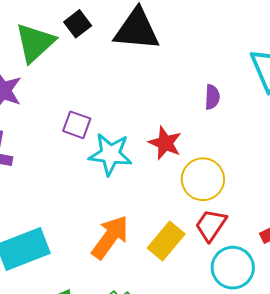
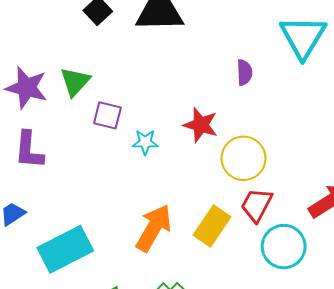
green triangle: (35, 43) -> (75, 82), moved, size x0.7
cyan star: (110, 154) -> (145, 142), size x0.6

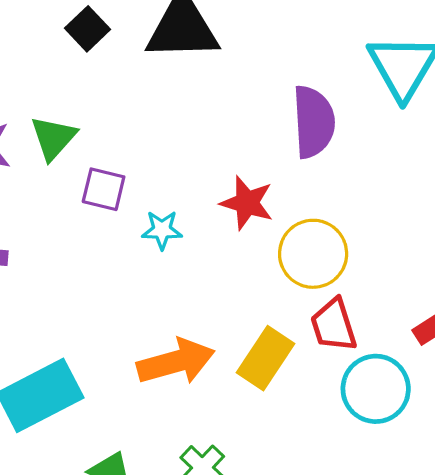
purple semicircle: (244, 72) -> (314, 122), size x1.8
red trapezoid: (257, 205) -> (334, 325), turned -45
orange arrow: (154, 228) -> (176, 362), turned 45

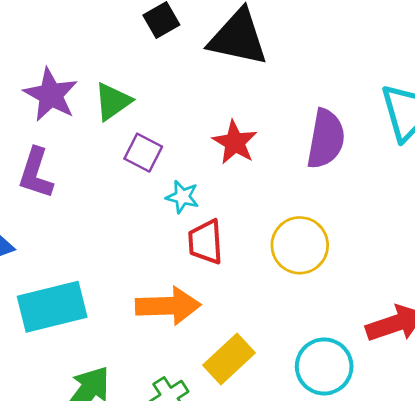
red star: (247, 203) -> (235, 142), moved
red trapezoid: (334, 325) -> (206, 242), moved
yellow rectangle: (265, 358) -> (229, 359), moved

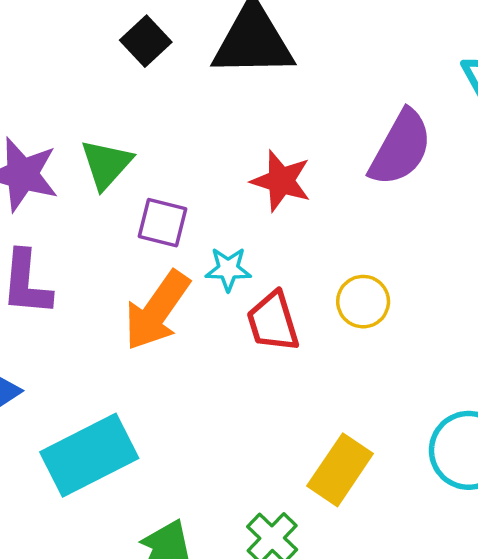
purple semicircle: (326, 139) -> (401, 148), turned 32
yellow circle: (300, 245) -> (363, 302), moved, size x0.7
orange arrow: (168, 306) -> (157, 311), moved, turned 140

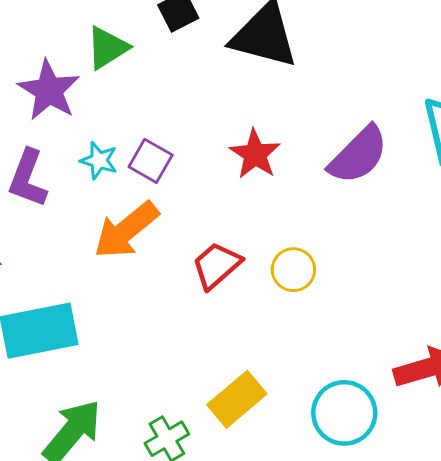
green triangle: (106, 164) -> (107, 48), moved
cyan star: (228, 269) -> (99, 160), moved
red trapezoid: (273, 322) -> (217, 265), turned 50

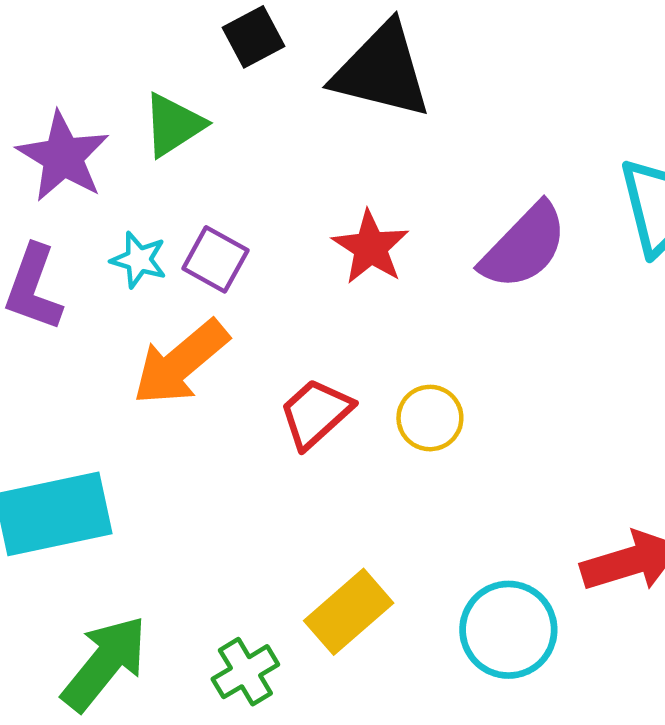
green triangle: (107, 48) -> (173, 125), moved

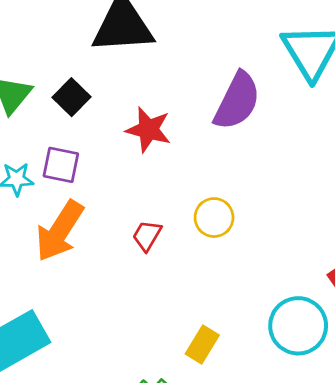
black square: (253, 37) -> (72, 97), moved
red trapezoid: (316, 413) -> (147, 236), size x0.7
yellow rectangle: (349, 612) -> (202, 345), size x0.7

